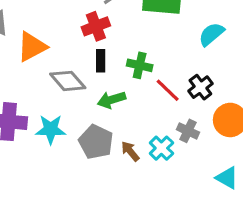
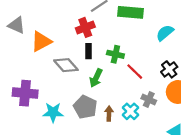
black cross: (200, 87) -> (169, 69), moved
green arrow: (111, 100) -> (96, 78), turned -48
cyan star: (51, 129) -> (53, 112), moved
brown arrow: (130, 151) -> (109, 113), turned 40

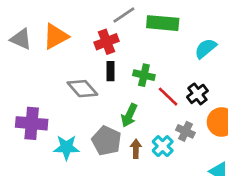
orange triangle: (41, 41) -> (56, 36), moved
black cross: (169, 69) -> (197, 94), moved
green arrow: (96, 78) -> (129, 115), moved

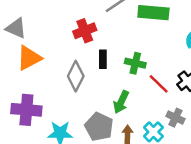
orange triangle: (56, 36) -> (29, 58), moved
red cross: (107, 42) -> (85, 31), moved
gray diamond: (82, 89) -> (76, 76), turned 68

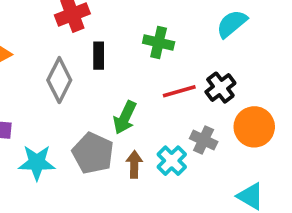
green cross: (135, 63) -> (159, 43), moved
red line: (159, 84) -> (179, 91), turned -60

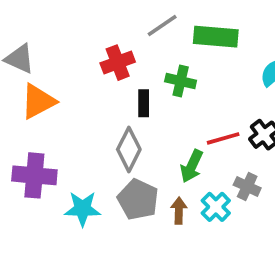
green cross: (159, 43) -> (181, 81), moved
gray diamond: (59, 80) -> (129, 149), moved
green arrow: (125, 118) -> (192, 166), moved

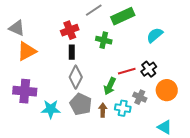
green rectangle: (216, 37) -> (123, 16), turned -30
black rectangle: (144, 103) -> (72, 52), moved
cyan cross: (216, 207) -> (123, 108), turned -35

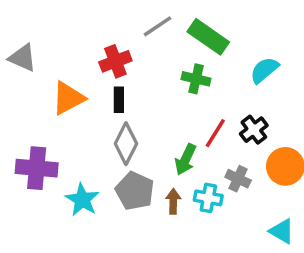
green rectangle: (123, 16) -> (208, 37), turned 60
green cross: (104, 40) -> (196, 79), moved
orange triangle: (27, 51) -> (68, 98), moved
red line: (127, 71) -> (215, 133), turned -42
cyan star: (51, 109) -> (82, 200), turned 30

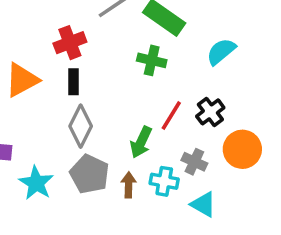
cyan triangle: (282, 231) -> (203, 204), moved

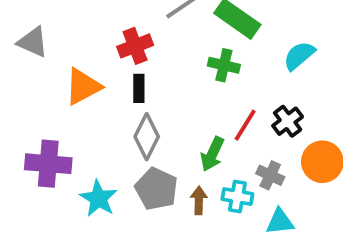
cyan triangle: (203, 204) -> (280, 222), turned -36

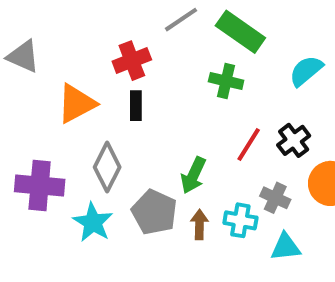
gray diamond: (147, 137) -> (107, 167), moved
green arrow: (212, 154) -> (193, 175), moved

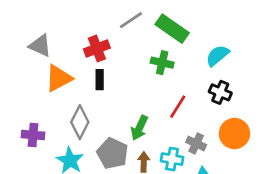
gray triangle: (23, 56) -> (40, 46), moved
black cross: (294, 140) -> (220, 92), moved, turned -30
purple cross: (40, 186) -> (33, 135), size x0.7

